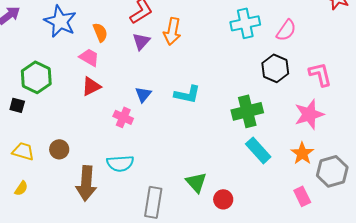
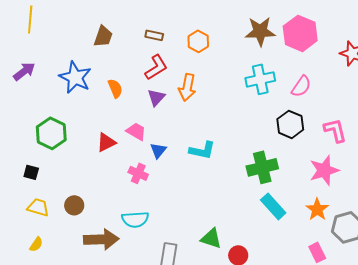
pink trapezoid: (89, 57) -> (136, 131), moved
black square: (17, 105) -> (31, 172), moved
green triangle: (196, 182) -> (211, 238), turned -30
brown arrow: (86, 183) -> (101, 239), turned -96

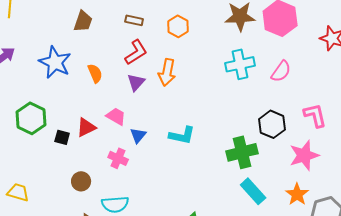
black hexagon: (290, 124) -> (272, 124), moved
black square: (31, 172) -> (62, 137), moved
brown circle: (74, 205) -> (81, 181), moved

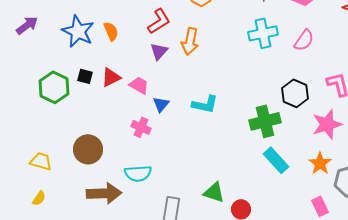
orange semicircle: (95, 73) -> (111, 31), moved
red triangle: (86, 127) -> (111, 77), moved
black square: (62, 137) -> (85, 76), moved
brown circle: (81, 181) -> (88, 149), moved, size x1.5

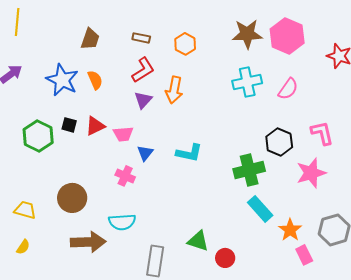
pink trapezoid: (139, 85) -> (123, 134), turned 145
orange star: (320, 163) -> (290, 230), moved

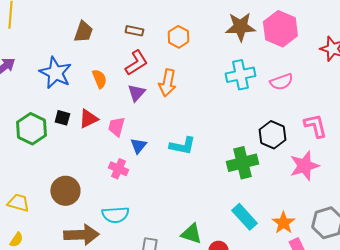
orange semicircle: (95, 80) -> (99, 79), moved
pink semicircle: (288, 89) -> (281, 82), turned 35
pink trapezoid: (123, 134) -> (116, 127), turned 110
cyan rectangle: (260, 209) -> (244, 217), moved

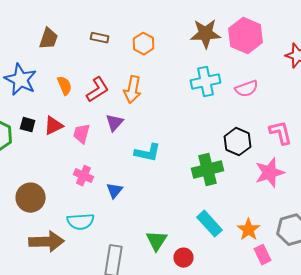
red L-shape: (136, 63) -> (98, 90), moved
purple triangle: (136, 93) -> (115, 123), moved
blue triangle: (138, 146) -> (115, 191), moved
green triangle: (191, 234) -> (157, 241), turned 45

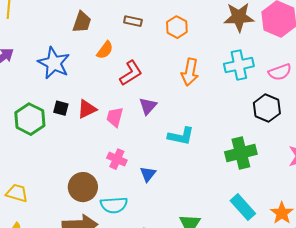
orange semicircle: (65, 86) -> (105, 50), moved, turned 60
orange arrow: (133, 90) -> (190, 72), moved
black hexagon: (238, 142) -> (267, 108), moved
brown circle: (31, 198) -> (83, 187), moved

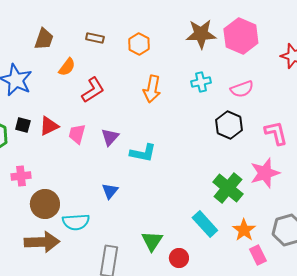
cyan cross: (239, 65) -> (201, 82), size x0.7
purple triangle: (148, 106) -> (110, 137), moved
green cross: (241, 153) -> (228, 188), moved, turned -36
pink cross: (117, 159) -> (21, 176), moved, turned -30

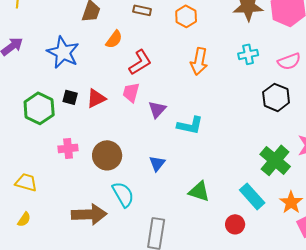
pink trapezoid: (77, 134) -> (131, 92), moved
brown circle: (45, 204) -> (107, 155), moved
cyan semicircle: (76, 222) -> (123, 194), turned -116
green triangle: (152, 241) -> (199, 191), moved, turned -45
red circle: (179, 258) -> (235, 224), moved

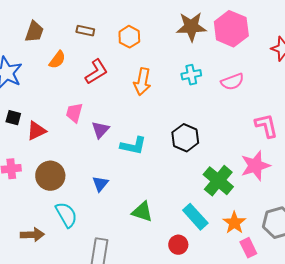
red L-shape: (140, 62) -> (96, 72), moved
black hexagon: (276, 97) -> (185, 138), moved
red triangle: (96, 98) -> (36, 131), moved
brown arrow: (89, 214) -> (32, 235), size x0.7

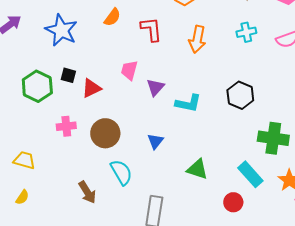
red L-shape: (96, 72) -> (151, 29), turned -64
green cross: (218, 181) -> (273, 138), turned -32
brown arrow: (32, 235) -> (87, 192), turned 60

